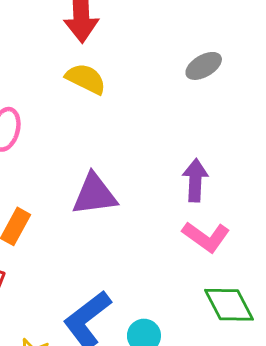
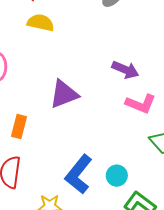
purple arrow: (195, 180) -> (125, 70), turned 124

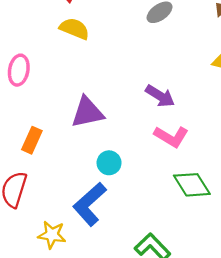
cyan circle: (117, 176) -> (109, 163), moved

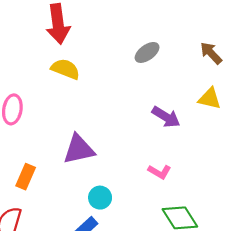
purple arrow: (160, 96) -> (166, 117), moved
pink L-shape: (171, 137) -> (160, 172), size x0.7

